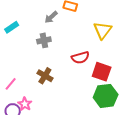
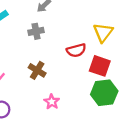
yellow triangle: (103, 30) -> (103, 32), moved
pink star: (25, 104) -> (52, 102), moved

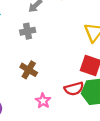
red semicircle: (76, 50) -> (74, 89), moved

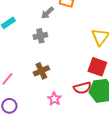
brown cross: (29, 70) -> (41, 71), turned 35

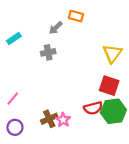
brown cross: (41, 71) -> (49, 119), moved

